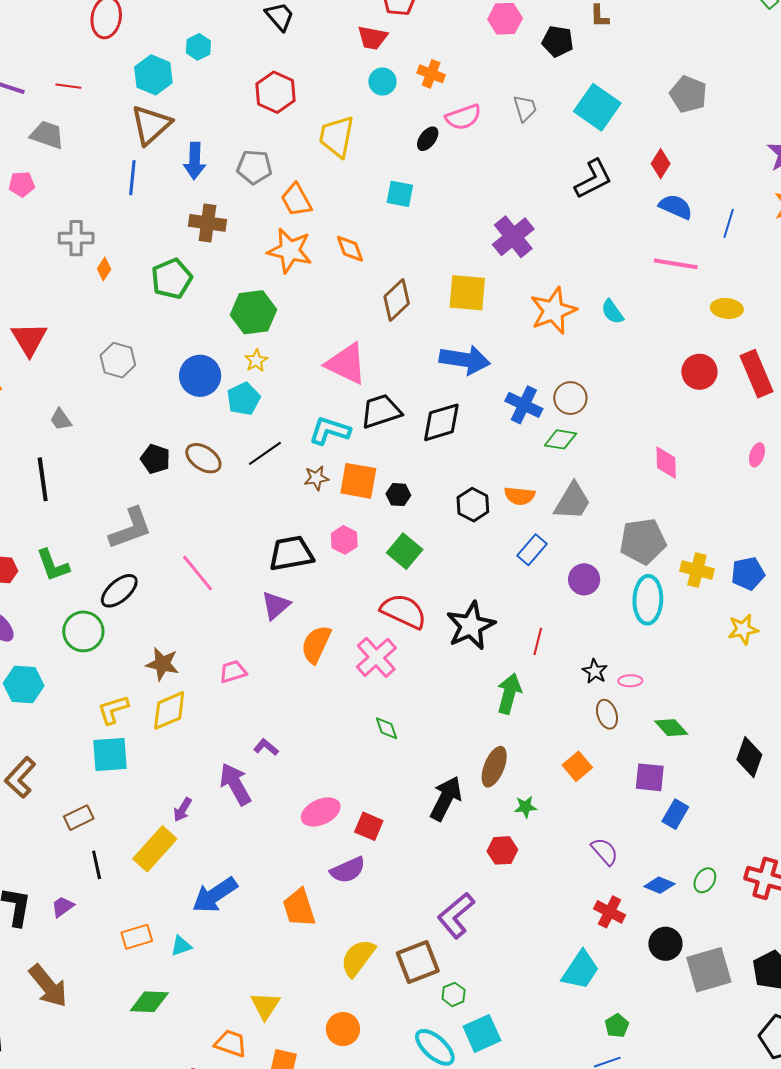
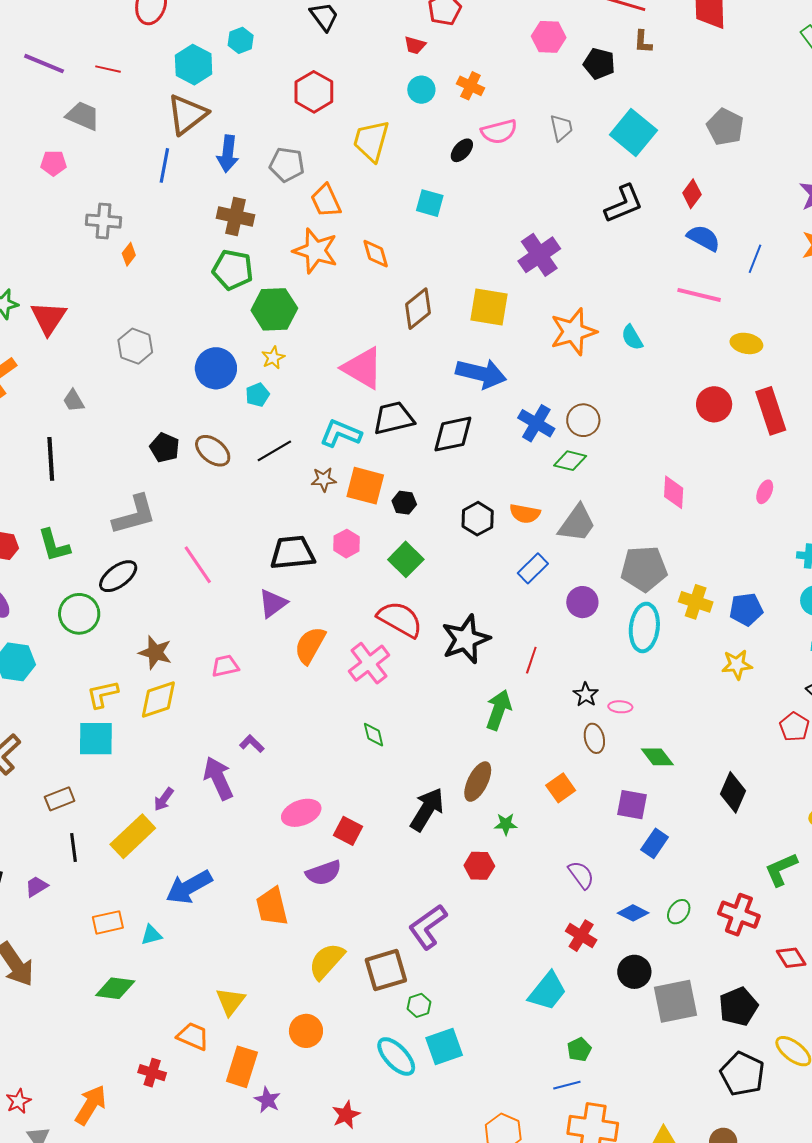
red trapezoid: (372, 38) -> (415, 45), size x0.7
green pentagon: (172, 279) -> (233, 270), moved, turned 30
cyan pentagon: (244, 399) -> (257, 395), size x0.7

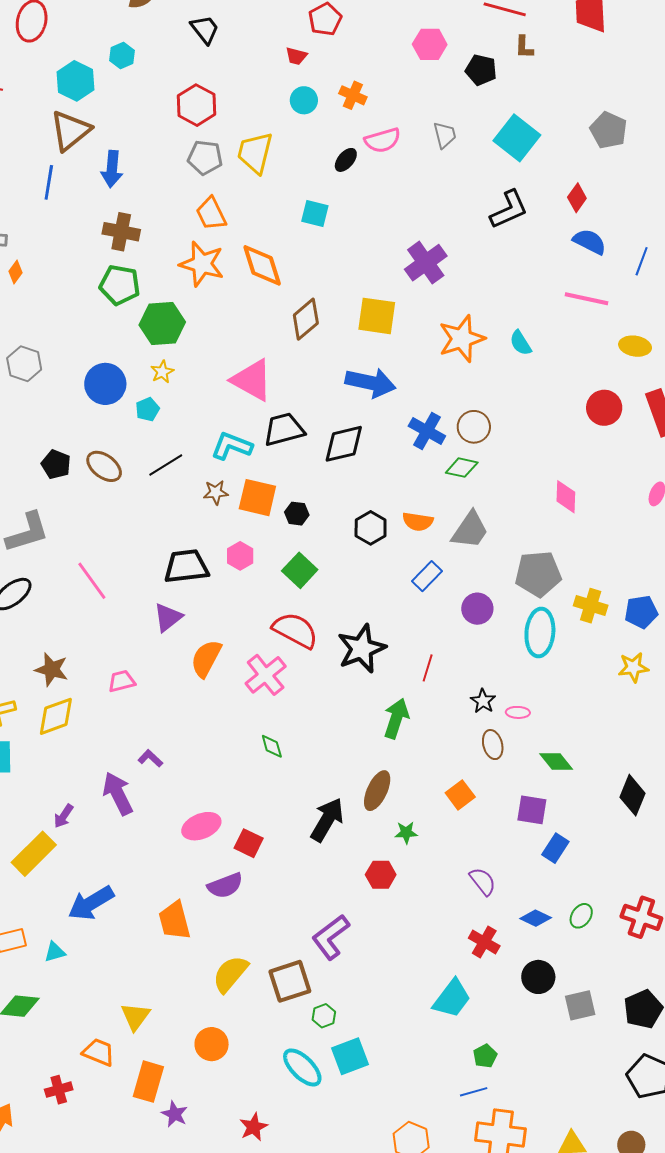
gray pentagon: (287, 165) -> (205, 157), moved
orange diamond: (376, 254) -> (262, 265), size x1.5
gray square: (675, 1001) -> (580, 1005), size x0.7
red cross: (152, 1073) -> (59, 1090), turned -32

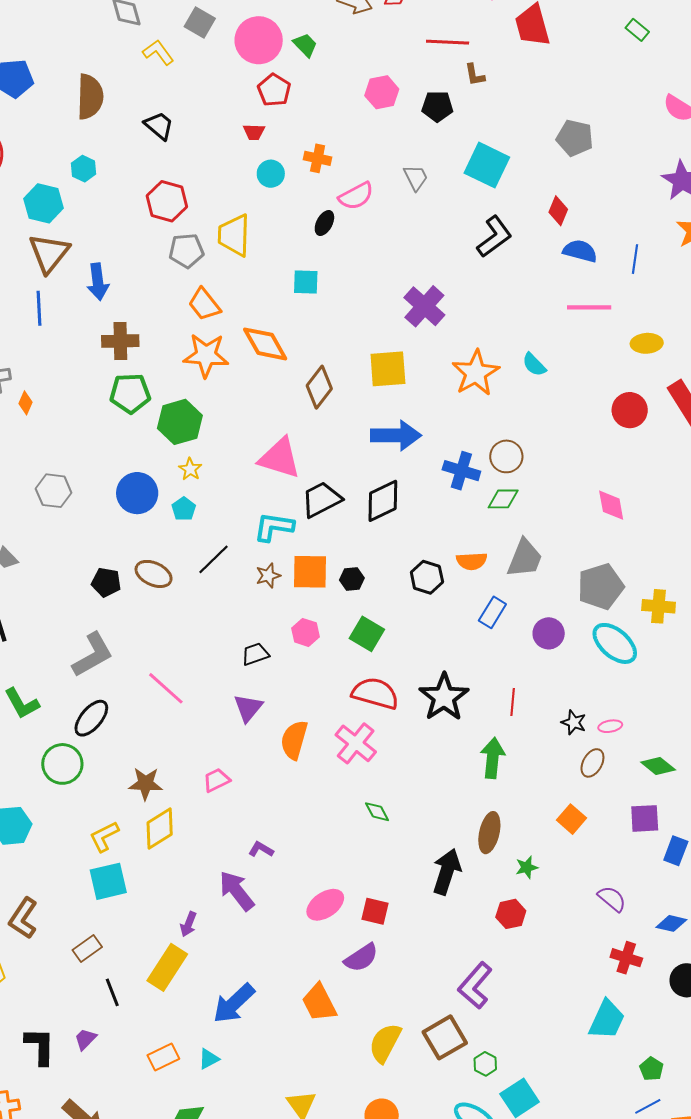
black trapezoid: (186, 566) -> (255, 654), size x0.6
cyan ellipse: (540, 633) -> (615, 643), turned -42
brown ellipse: (493, 745) -> (592, 763), turned 56

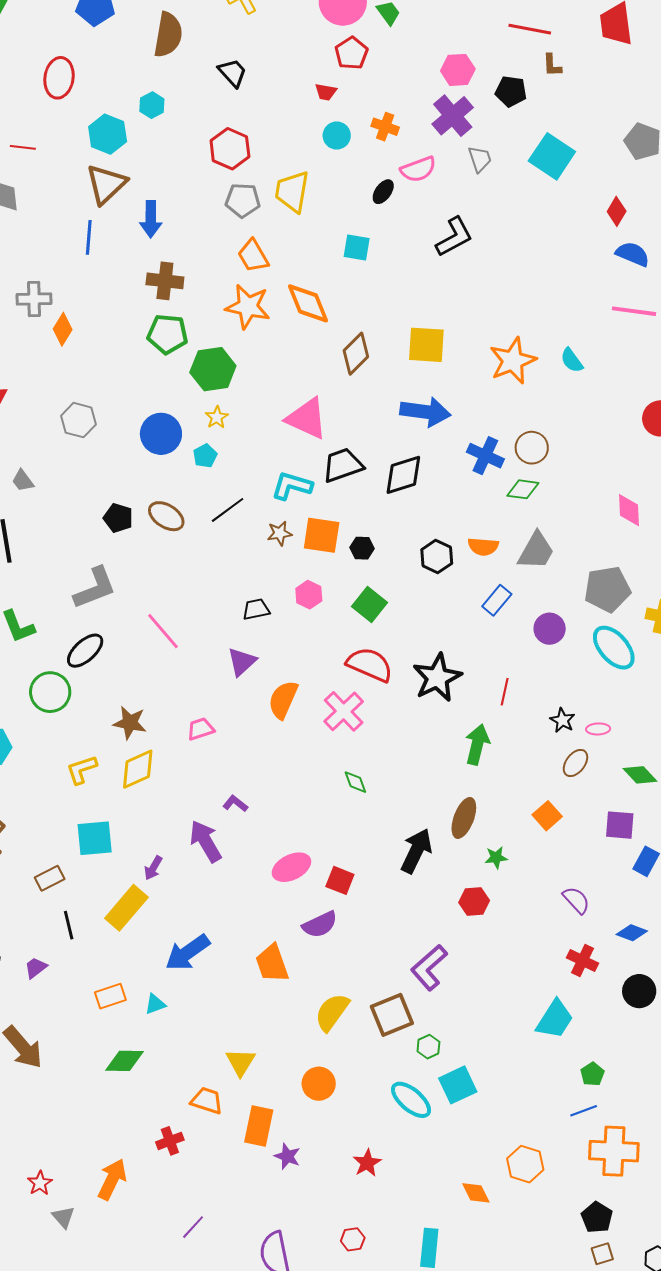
black L-shape: (494, 237) -> (454, 237), moved
purple cross: (424, 306) -> (453, 116), moved
orange diamond: (26, 403) -> (63, 329), size x1.4
cyan square: (108, 881) -> (95, 838), moved

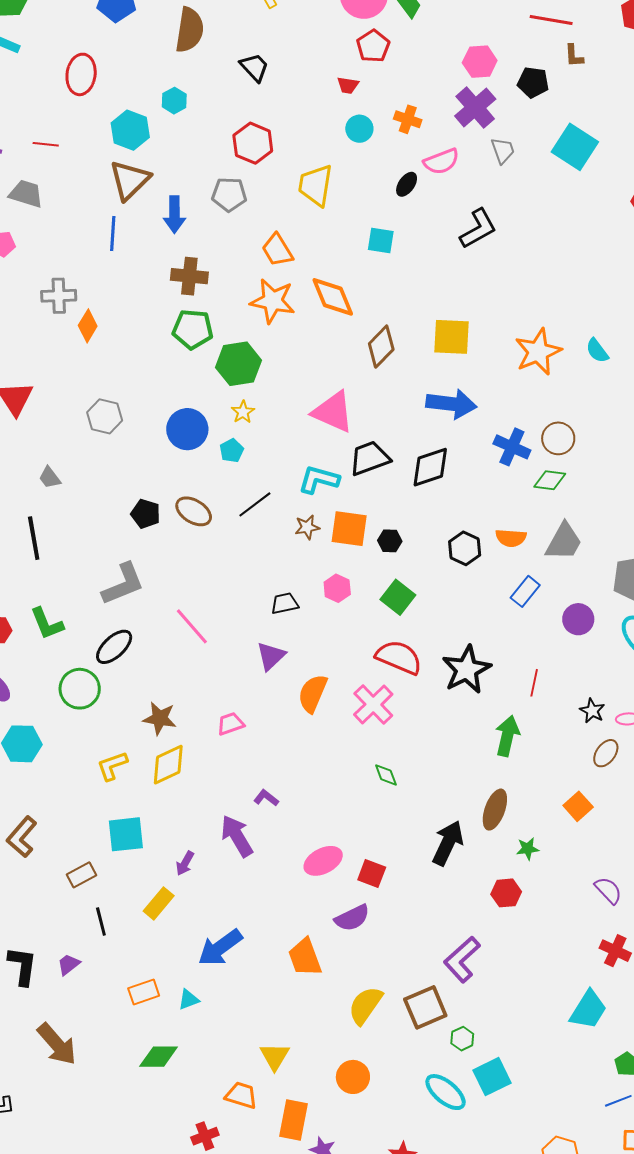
gray pentagon: (243, 200) -> (229, 194), moved
yellow rectangle: (126, 908) -> (159, 903), size x0.7

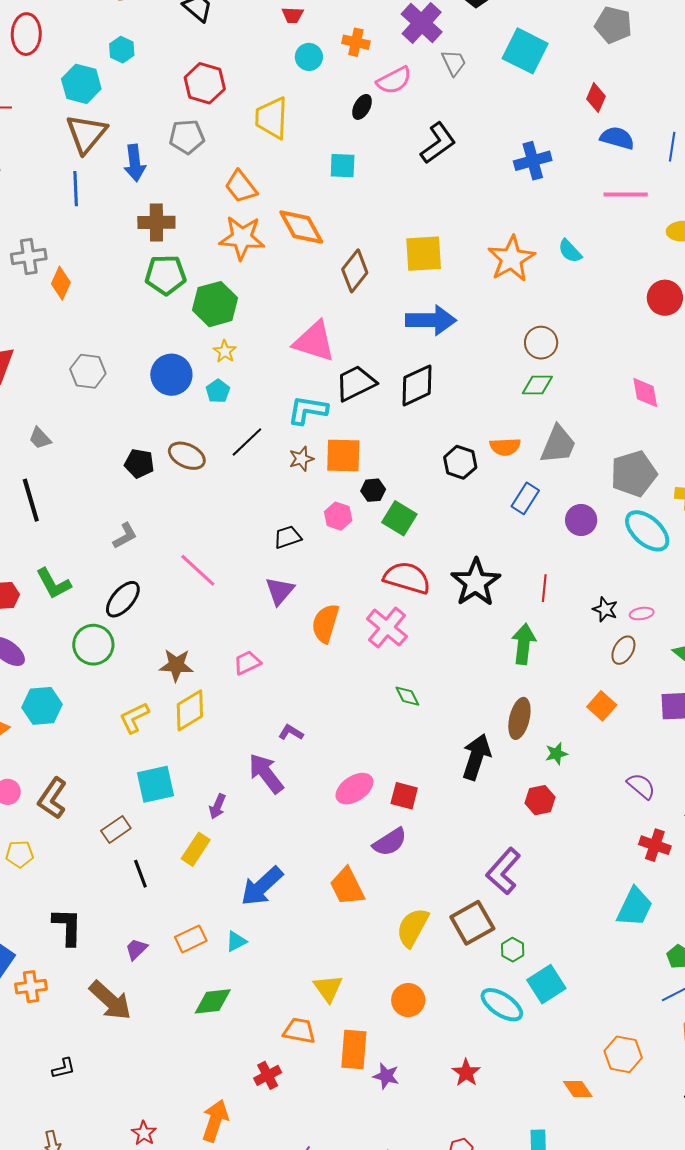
blue cross: (512, 447) -> (533, 161), moved, turned -33
black hexagon: (390, 541) -> (373, 490), moved
gray L-shape: (123, 584) -> (125, 536), size x0.6
purple trapezoid: (69, 964) -> (136, 949), moved

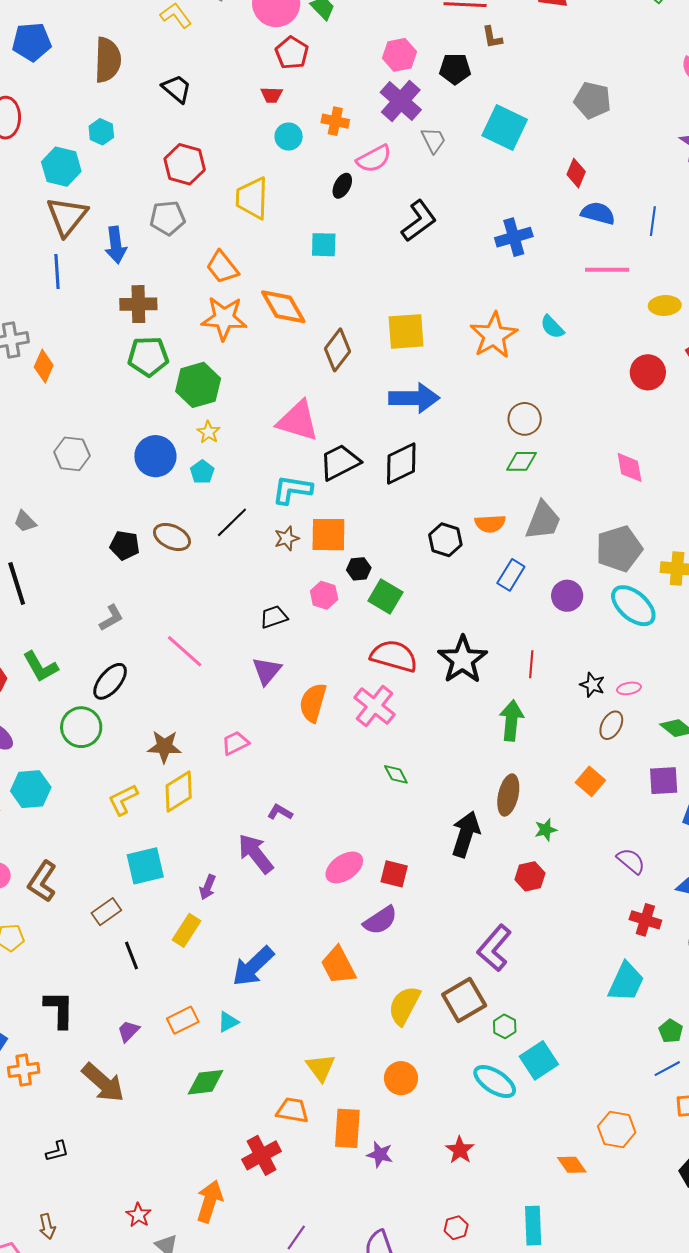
red cross: (268, 1075) -> (262, 1155), size x1.4

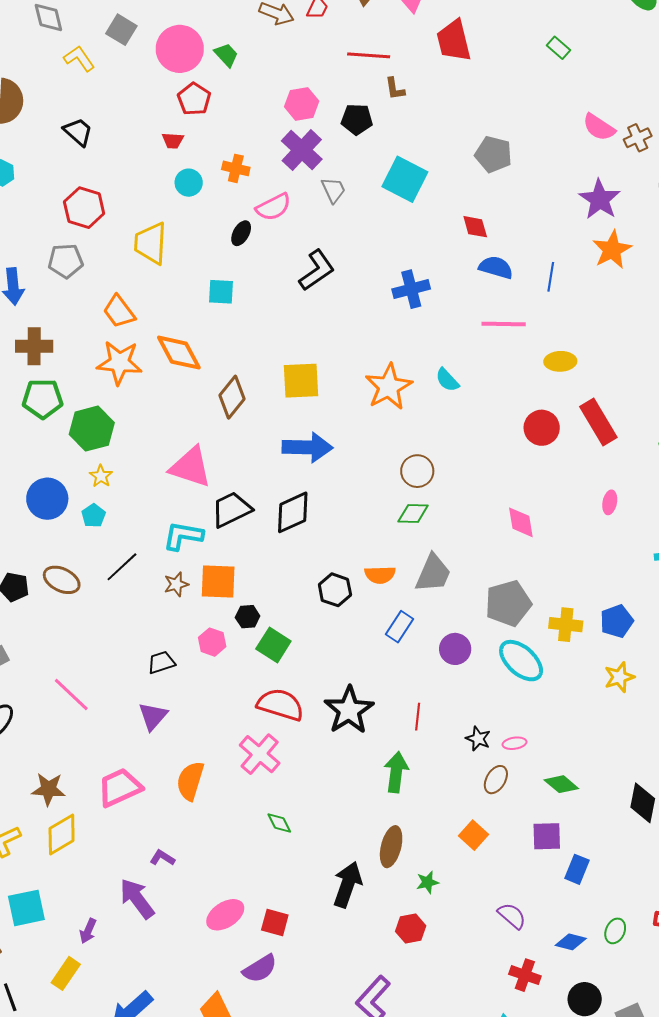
red diamond: (576, 173) -> (475, 227), turned -40
orange semicircle: (313, 703) -> (190, 781), moved
pink trapezoid: (235, 743) -> (120, 787), size x1.6

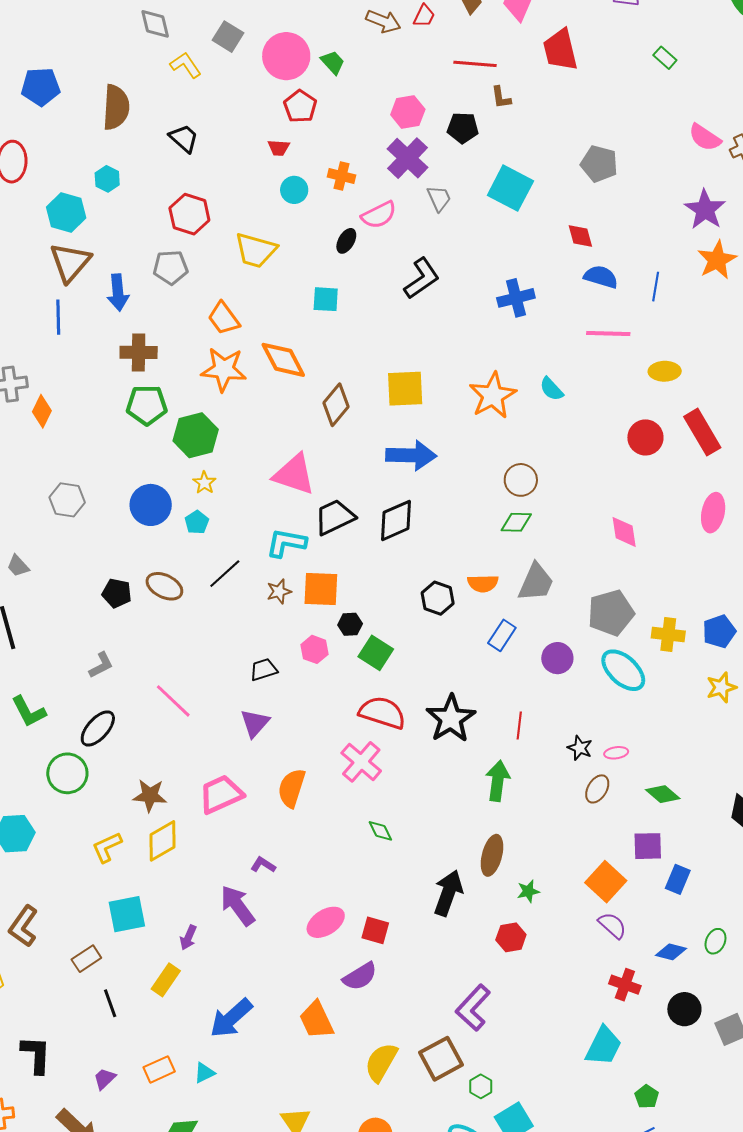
yellow trapezoid: (151, 243) -> (256, 250), turned -78
pink ellipse: (610, 502) -> (713, 513), size x1.6
orange square: (474, 835) -> (606, 882), moved, size x1.4

